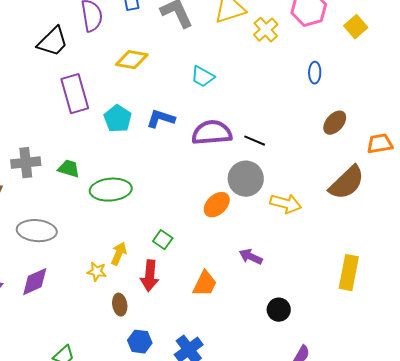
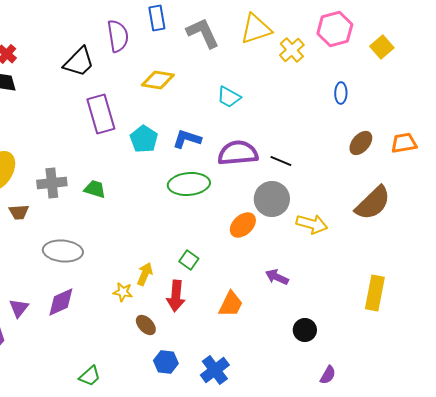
orange trapezoid: (380, 144) -> (404, 143), moved
green ellipse: (111, 190) -> (189, 184), moved
brown ellipse: (120, 305) -> (146, 325), turned -35

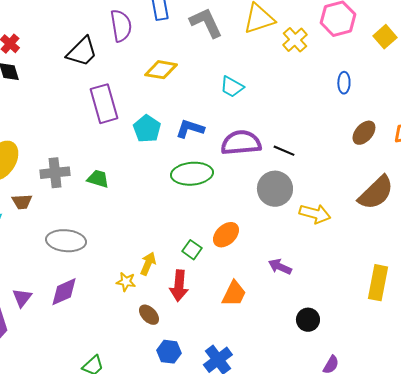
orange ellipse: (243, 225) -> (226, 235), moved

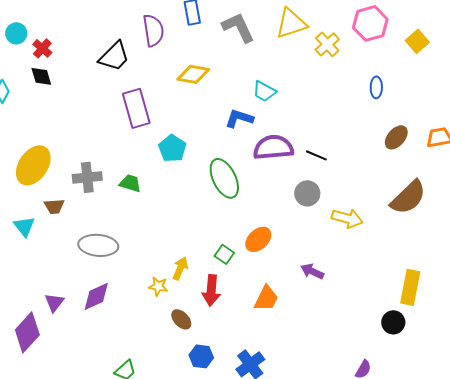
cyan pentagon: (147, 129) -> (172, 148), moved
blue L-shape: (190, 129) -> (239, 118), moved
green ellipse: (192, 174) -> (224, 178), turned 69
gray circle: (275, 189) -> (307, 193), size x0.7
black circle: (308, 320) -> (393, 322), moved

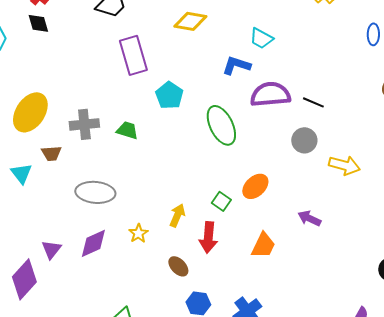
yellow star: (158, 286) -> (138, 233), moved, turned 30

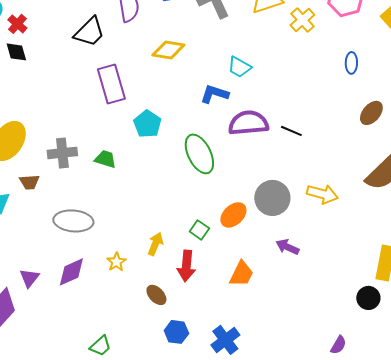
gray circle: (304, 140) -> (272, 198), moved, size x1.4

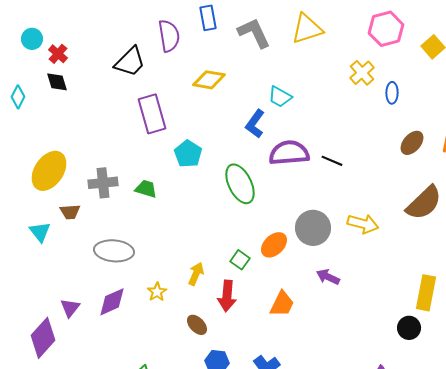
yellow cross: (302, 20) -> (362, 73), moved
blue L-shape: (214, 94) -> (255, 124), turned -72

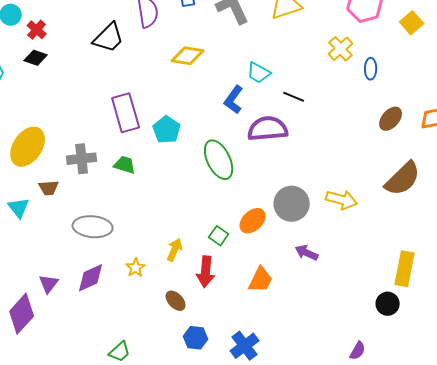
black diamond: (57, 82) -> (36, 58), turned -55
purple rectangle: (152, 114) -> (126, 113), moved
black line: (332, 161) -> (294, 97), moved

